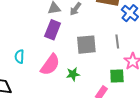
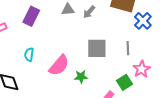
purple rectangle: (53, 30) -> (31, 16), moved
green square: (117, 76) -> (124, 82), turned -35

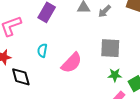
green star: (81, 77) -> (115, 75), moved

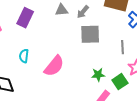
gray square: (110, 48) -> (90, 34), moved

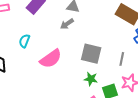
gray arrow: (83, 12) -> (67, 24), moved
gray square: (90, 34) -> (91, 54), moved

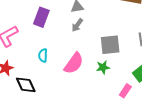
green star: (91, 79) -> (103, 67), moved

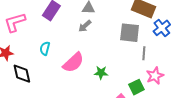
gray square: (110, 45) -> (130, 33), moved

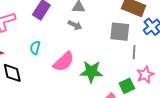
gray arrow: (85, 26) -> (75, 25), turned -112
green star: (101, 73) -> (91, 72), size x1.6

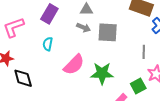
gray square: (120, 32) -> (108, 32), moved
cyan semicircle: (35, 48) -> (48, 44), moved

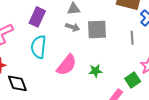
cyan semicircle: (48, 44) -> (39, 47), size x1.6
gray line: (144, 52) -> (132, 38), moved
green star: (102, 73) -> (95, 71), size x0.6

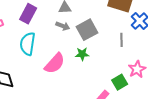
gray square: (97, 30) -> (87, 30), turned -30
green star: (95, 71) -> (82, 54), moved

